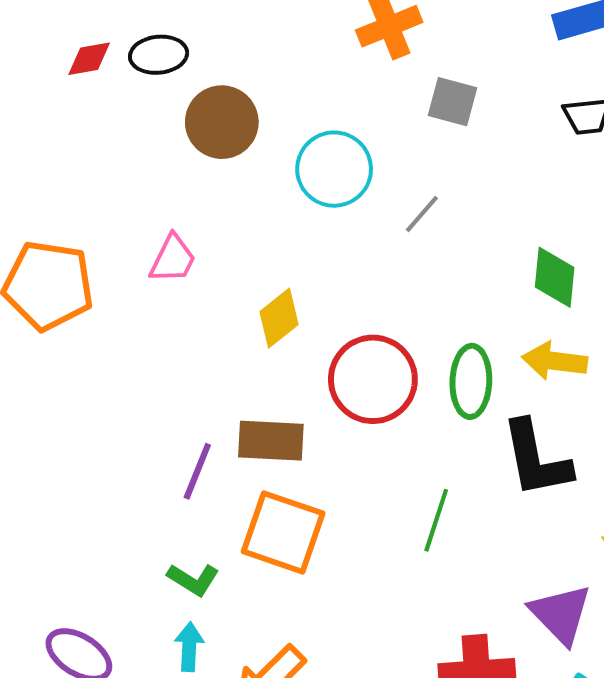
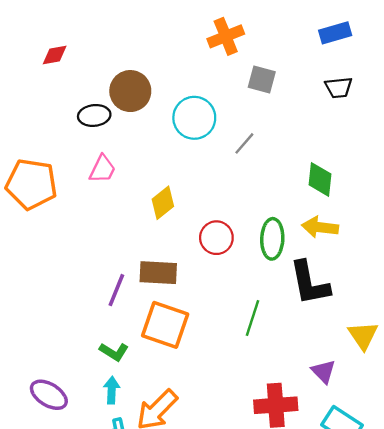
black ellipse: (159, 55) -> (94, 115), moved
red circle: (373, 379) -> (216, 238), size x0.7
purple triangle: (561, 614) -> (323, 371), size x0.7

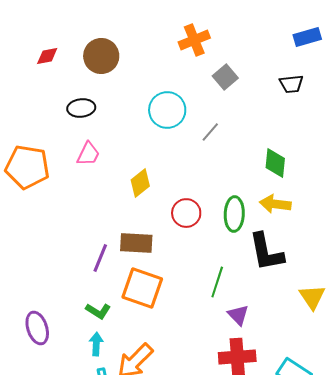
blue rectangle: (335, 33) -> (307, 37), moved
gray square: (262, 79) -> (225, 77), turned 35
brown circle: (130, 91) -> (101, 56), moved
purple triangle: (323, 371) -> (238, 315), moved
purple ellipse: (49, 395) -> (37, 328), moved, turned 40

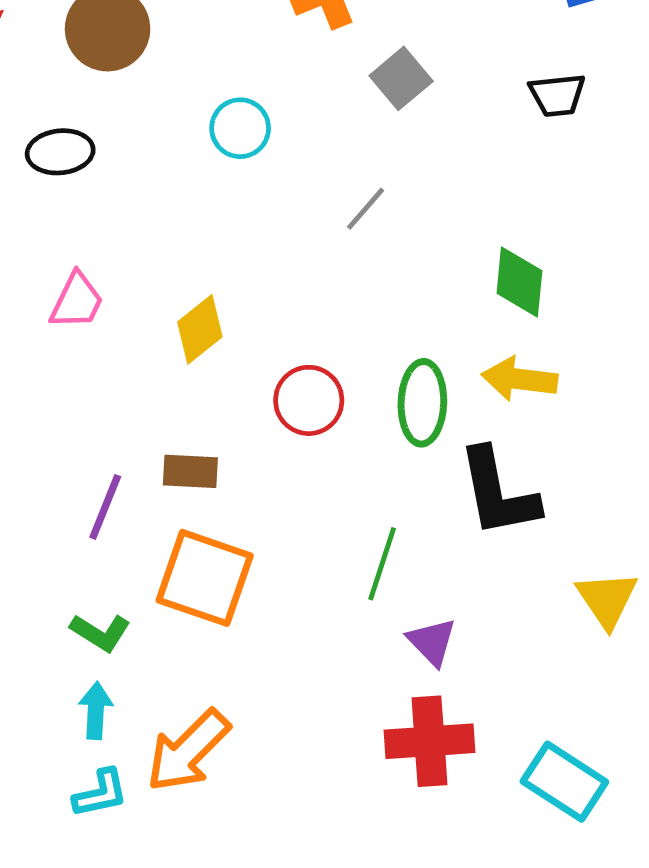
cyan circle: (167, 110) -> (240, 128), moved, size x0.7
pink trapezoid: (88, 154) -> (77, 301), moved
brown rectangle: (136, 243) -> (190, 471), size x0.7

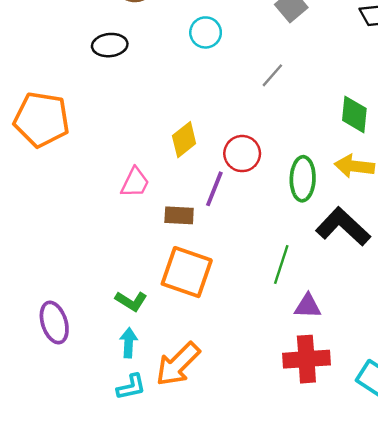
pink trapezoid: (77, 301) -> (135, 183), moved
red circle: (309, 400) -> (242, 154), moved
black L-shape: (498, 493) -> (343, 227), turned 144
purple line: (105, 507) -> (214, 189), moved
purple triangle: (432, 642) -> (308, 306), turned -44

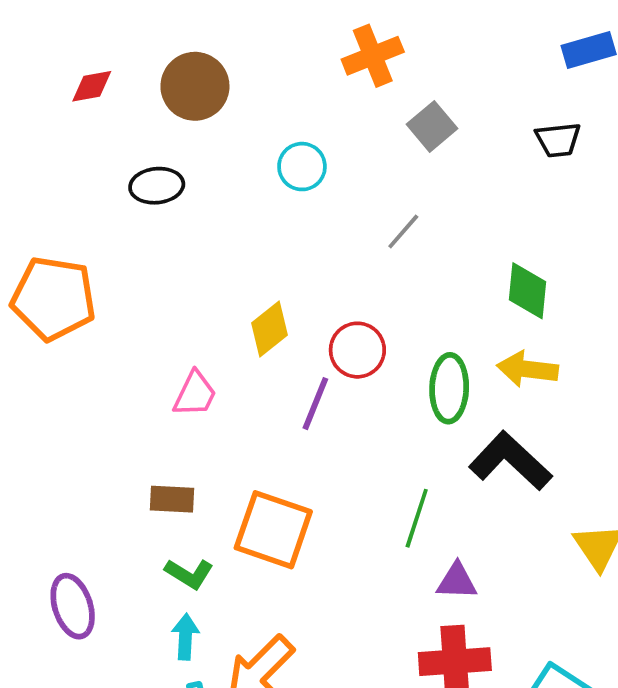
brown rectangle: (179, 215) -> (172, 499), moved

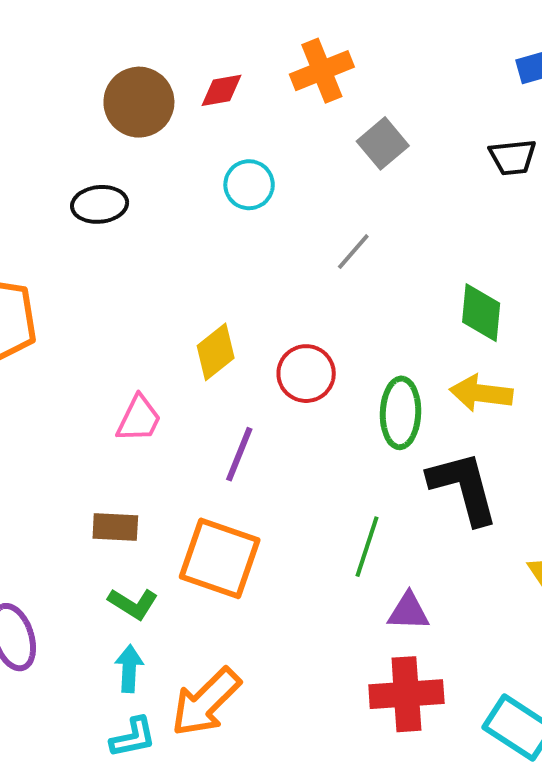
red diamond: (92, 86) -> (222, 90), moved
purple line: (315, 404) -> (239, 454), moved
black L-shape: (510, 461) -> (463, 488), turned 32

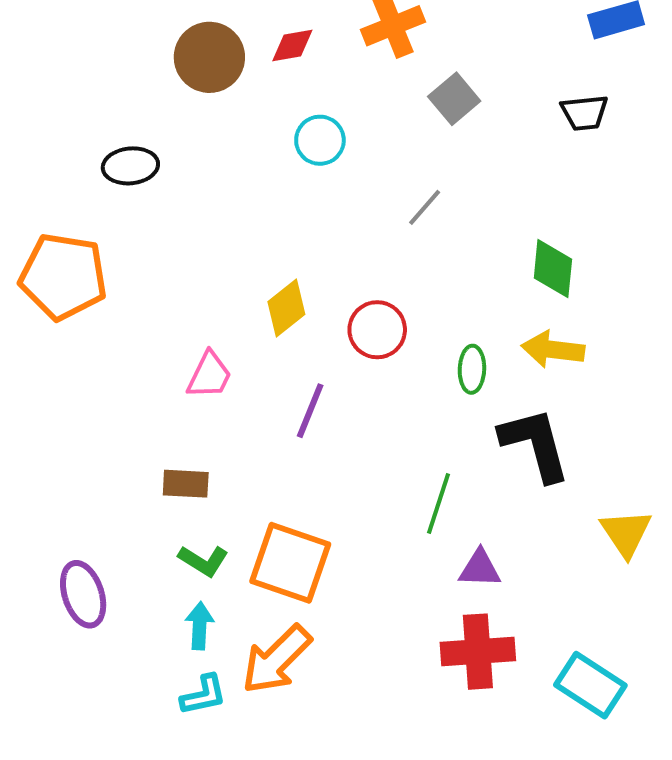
black ellipse: (100, 204) -> (130, 166), moved
green ellipse: (401, 413) -> (472, 369), size x0.7
orange square: (220, 558) -> (290, 563), moved

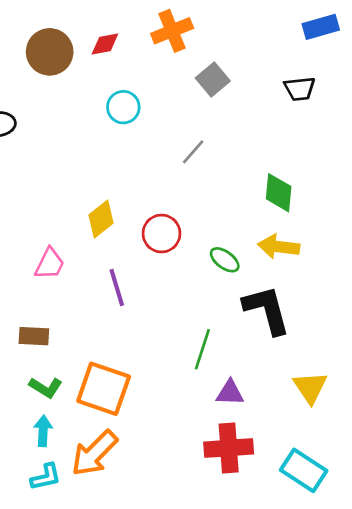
green ellipse: (472, 369) -> (225, 260), turned -56
purple line: (310, 411) -> (117, 287), turned -39
yellow triangle: (626, 533) -> (310, 387), moved

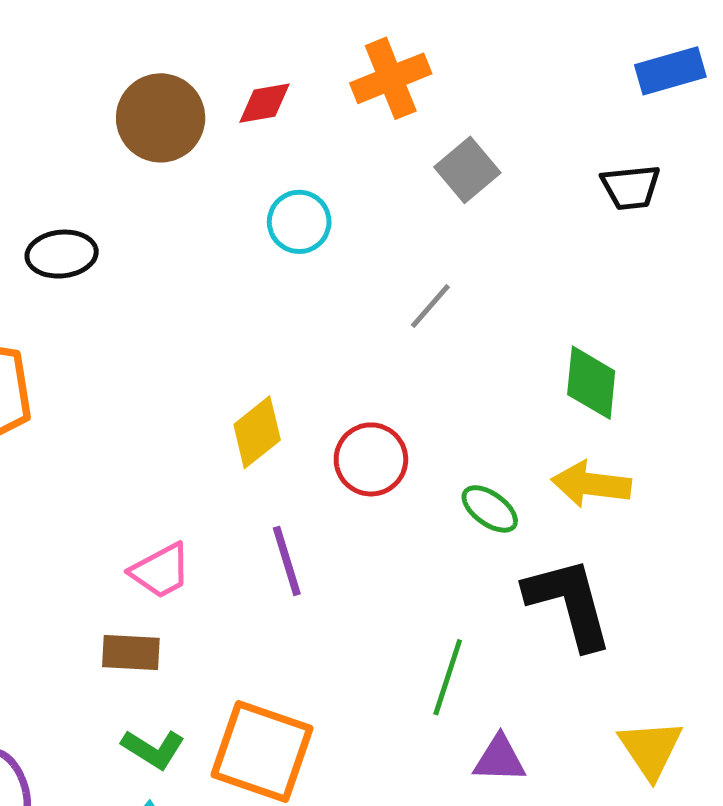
pink trapezoid: (50, 264) -> (161, 571), moved, turned 36

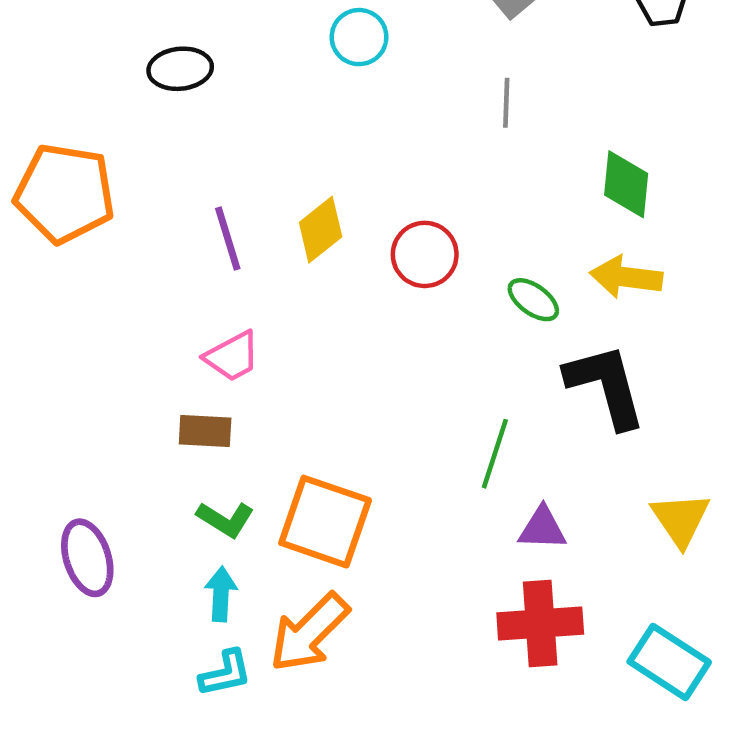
black ellipse: (62, 254) -> (180, 69), moved
gray line: (430, 306) -> (506, 103), moved, turned -39
purple line: (287, 561) -> (228, 239), moved

